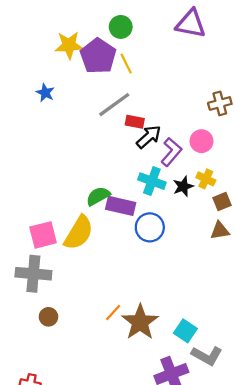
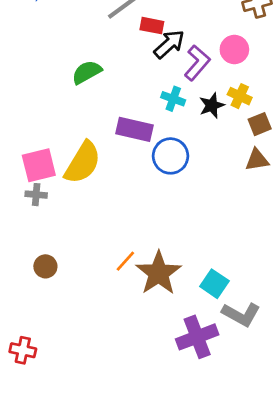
cyan cross: (152, 181) -> (173, 99), size x0.7
green semicircle: (98, 196) -> (87, 72), moved
gray cross: (33, 274) -> (36, 195), moved, size x0.5

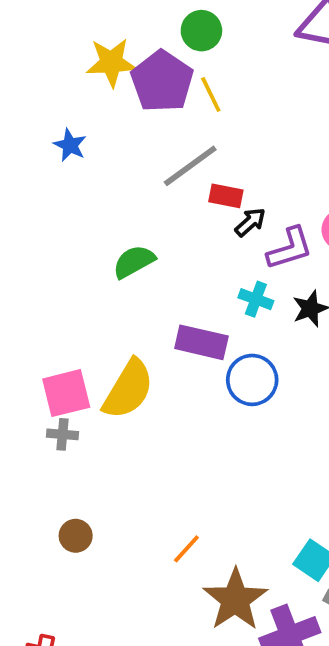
black arrow: (169, 44) -> (250, 222), size x0.7
purple L-shape: (197, 63) -> (290, 248), turned 32
orange line: (125, 261) -> (186, 549), moved
brown star: (159, 273) -> (235, 600), moved

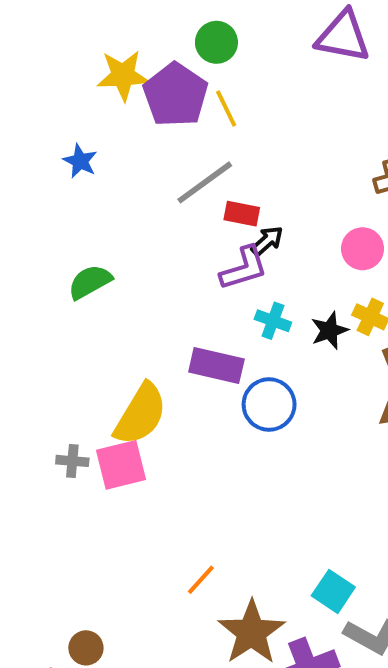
purple L-shape: (290, 248) -> (244, 268), moved
green semicircle: (134, 262) -> (90, 282), moved
pink square: (66, 393) -> (121, 465), moved
brown circle: (76, 536) -> (86, 648), moved

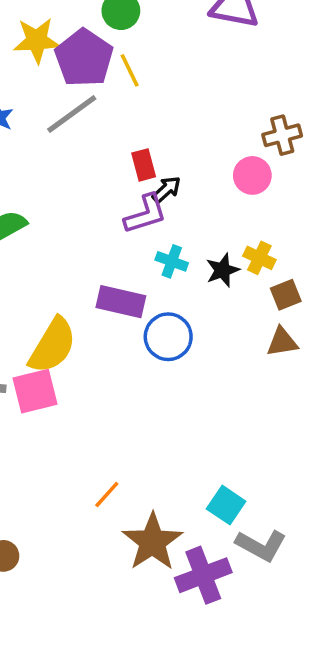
gray line: (205, 182) -> (72, 114), moved
red rectangle: (242, 214) -> (144, 165), turned 64
pink circle: (363, 249) -> (252, 175), moved

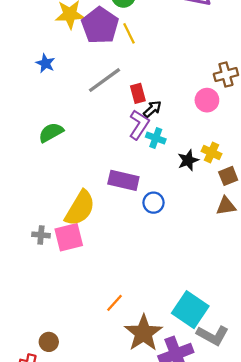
gray line: (72, 114) -> (104, 80), moved
purple L-shape: (145, 214) -> (139, 125), turned -40
cyan cross: (172, 261) -> (156, 138), moved
blue circle: (168, 337) -> (154, 203), size x0.7
cyan square: (226, 505) -> (190, 310), size x1.5

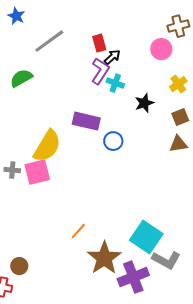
gray line: (104, 80) -> (49, 41), moved
yellow cross: (211, 152) -> (178, 84), moved, turned 30

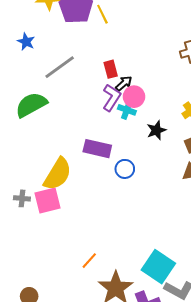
pink circle: (161, 49) -> (134, 97), moved
green semicircle: (21, 78) -> (31, 105), size x1.4

